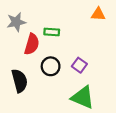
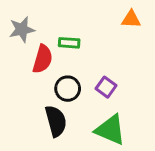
black semicircle: (20, 81) -> (56, 121), moved

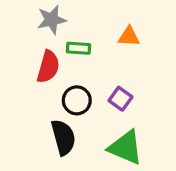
orange triangle: (131, 19) -> (129, 37), moved
gray star: (22, 30) -> (52, 20), moved

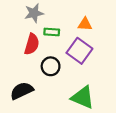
purple square: (120, 99) -> (79, 51), moved, size x1.6
black semicircle: (63, 137) -> (22, 91), moved, turned -100

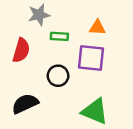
red semicircle: (32, 44) -> (21, 50), moved
purple square: (79, 51) -> (91, 58), turned -30

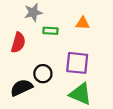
purple square: (91, 58) -> (77, 63), moved
black circle: (58, 76) -> (43, 74), moved

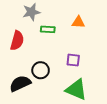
purple square: (77, 63) -> (73, 60), size x0.6

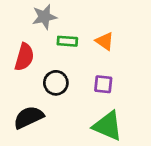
orange triangle: (78, 22) -> (105, 41), moved, turned 32
black circle: (41, 70) -> (56, 83), moved

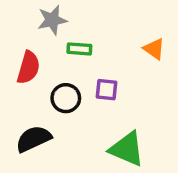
orange triangle: (105, 41) -> (154, 49), moved
purple square: (103, 84) -> (107, 90), moved

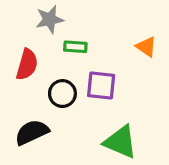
purple square: (107, 90) -> (101, 85), size x1.4

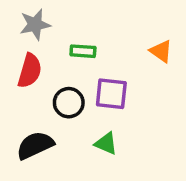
gray star: (50, 19) -> (35, 25), moved
green triangle: (120, 142) -> (106, 143), moved, size x0.6

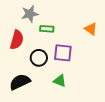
gray star: (35, 25) -> (30, 14), moved

